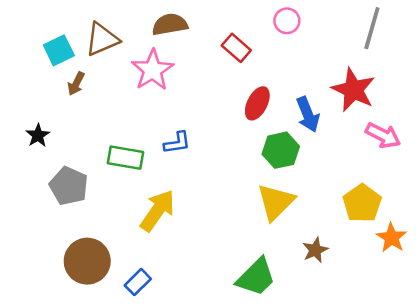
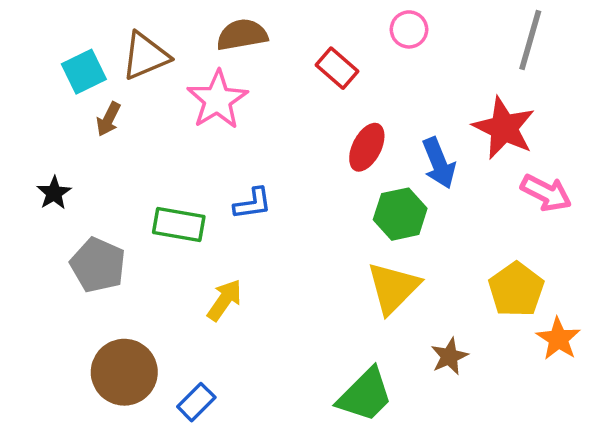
yellow arrow: (157, 211) -> (224, 300), size x0.7

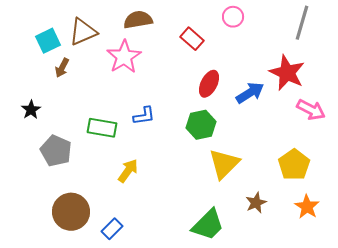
blue arrow: (439, 163) -> (250, 93), turned -100
green hexagon: (400, 214) -> (201, 125), moved
orange star: (558, 339) -> (307, 207), moved

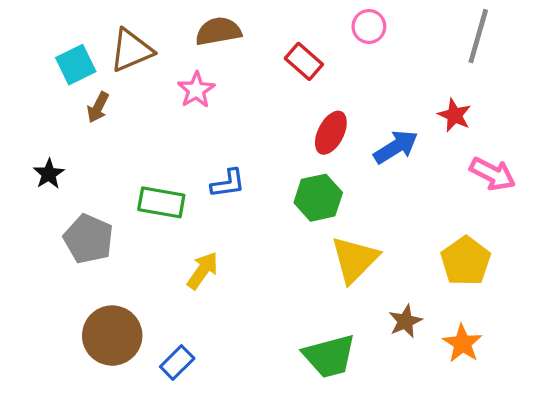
pink star: (124, 57) -> (196, 90), size x0.7
red star: (287, 73) -> (454, 115), size x0.6
orange star: (307, 207) -> (462, 343), moved
green trapezoid: (208, 225) -> (329, 356), turned 30

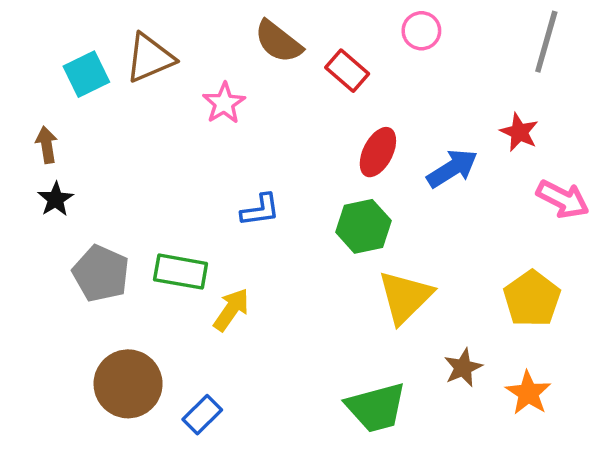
brown semicircle: (218, 31) -> (278, 42), moved, turned -132
brown arrow: (98, 107) -> (47, 145), moved, turned 144
green rectangle: (161, 202) -> (181, 272), moved

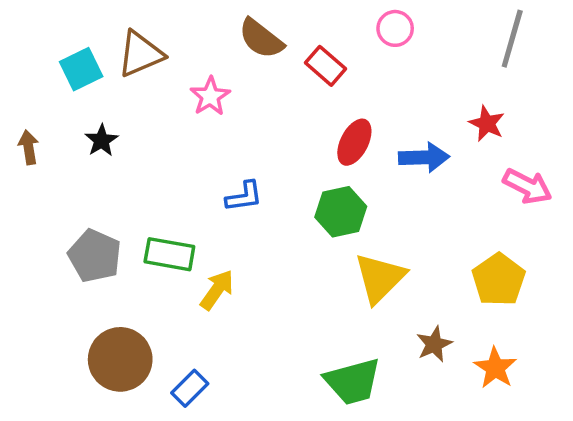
brown arrow: (47, 145) -> (29, 147), moved
blue arrow: (452, 168) -> (424, 157), turned 30
black star: (56, 199) -> (102, 140), moved

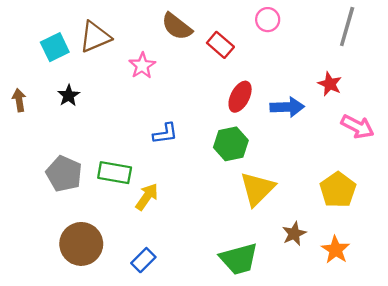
blue rectangle: (190, 388) -> (143, 260), moved

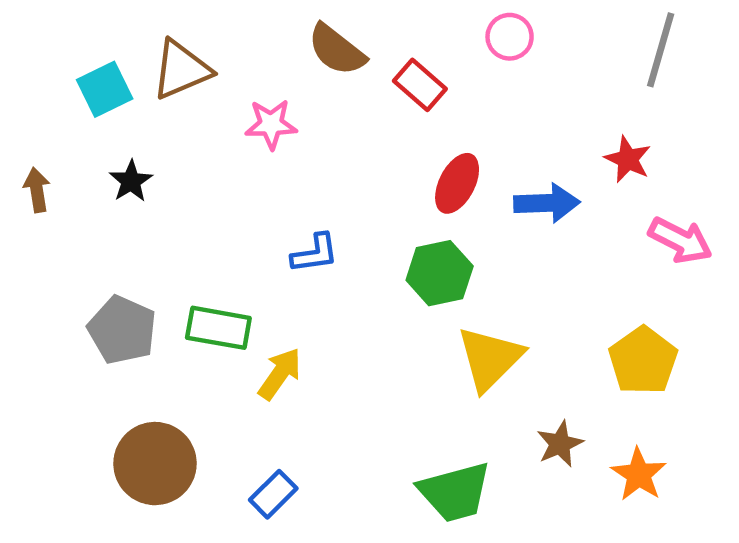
pink star: (142, 66) -> (271, 124), turned 30

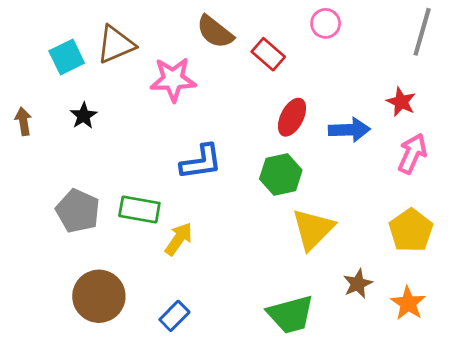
pink star: (271, 124) -> (173, 79), size x1.4
pink arrow: (680, 240) -> (412, 154), moved, turned -93
blue L-shape: (315, 253) -> (201, 162), size x1.4

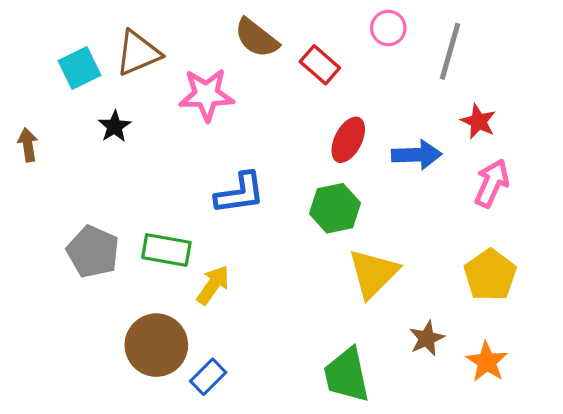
gray line: (422, 32) -> (450, 51), moved
black star: (83, 116) -> (115, 126), moved
brown circle: (99, 296) -> (156, 345), moved
green trapezoid: (291, 314) -> (347, 375), turned 93

